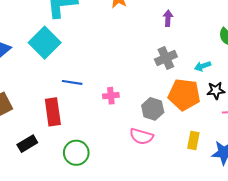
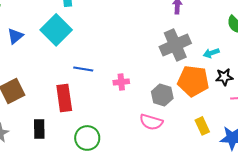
gray cross: (166, 58) -> (175, 45), size x1.4
yellow rectangle: (193, 140) -> (202, 126), turned -36
black rectangle: (27, 144) -> (39, 129), turned -60

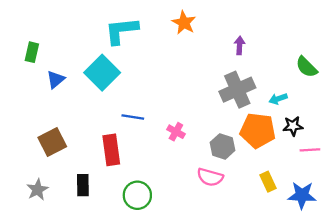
pink cross: (121, 82) -> (176, 132), turned 35

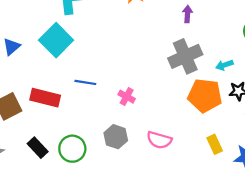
gray hexagon: (223, 146) -> (116, 137), moved
red rectangle: (111, 150) -> (45, 98), moved, turned -68
black rectangle: (83, 185) -> (38, 148), turned -42
green circle: (137, 195) -> (72, 149), moved

